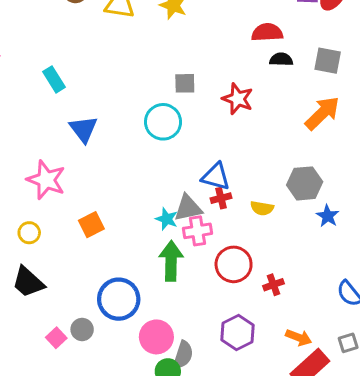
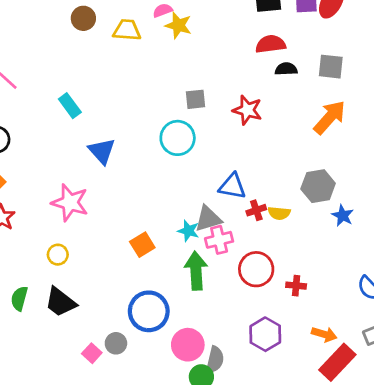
red cross: (221, 198) -> (256, 210), moved
orange square: (91, 225) -> (142, 245), moved
red cross: (273, 285) -> (296, 286), turned 30

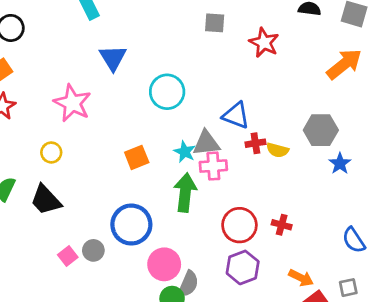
cyan circle: (178, 138) -> (167, 92), moved
red circle: (256, 269) -> (239, 225), moved

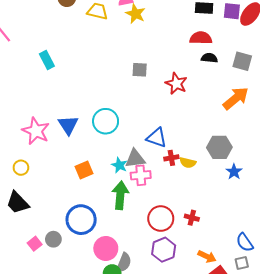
blue triangle: (113, 58) -> (68, 125), moved
blue semicircle: (354, 240) -> (245, 242), moved

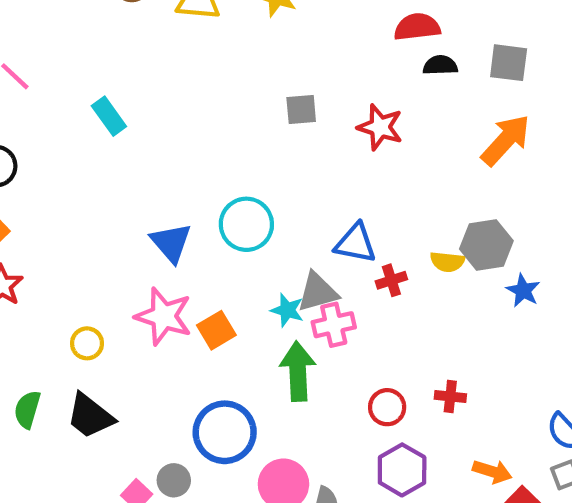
pink star: (36, 131) -> (164, 316), moved
yellow semicircle: (188, 163) -> (447, 262), moved
red circle: (161, 219) -> (387, 407), size x0.7

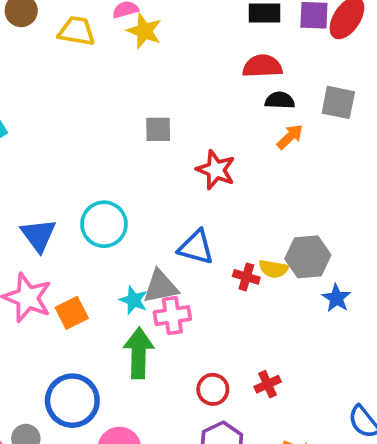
red star: (380, 127) -> (216, 170), moved
orange arrow: (506, 140) -> (290, 137), moved, size x0.6
red cross: (391, 280) -> (246, 277), moved, turned 30
red cross: (450, 396) -> (268, 384), turned -35

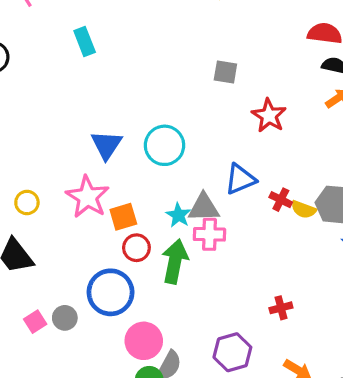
blue triangle: (196, 247) -> (240, 179), turned -48
red cross: (246, 277) -> (281, 200), moved
red circle: (213, 389) -> (136, 248), moved

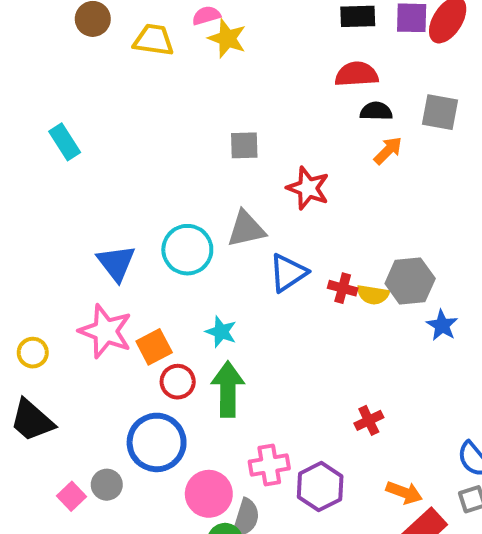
gray triangle: (204, 208) -> (246, 229), moved
pink cross: (209, 234) -> (269, 465), moved

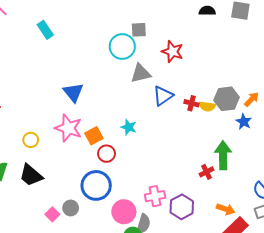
orange arrow: (388, 150) -> (252, 99), moved
cyan circle: (187, 250) -> (122, 47), moved
green arrow: (228, 389) -> (223, 155), moved

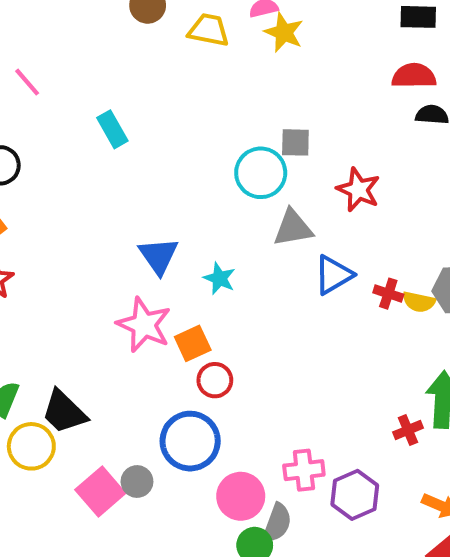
cyan star: (129, 127) -> (219, 278), moved
yellow circle: (31, 140) -> (31, 446), moved, size x1.5
pink square: (52, 214) -> (100, 491), size x1.6

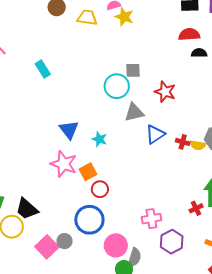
pink cross: (304, 470) -> (151, 219), moved

